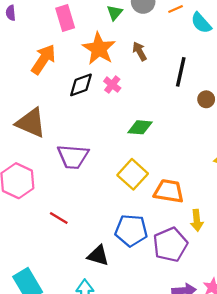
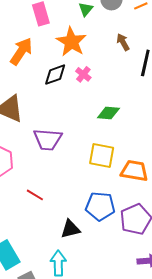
brown arrow: (140, 51) -> (123, 42), moved
yellow square: (133, 174) -> (102, 155), turned -32
black triangle: (98, 256) -> (70, 229), turned -30

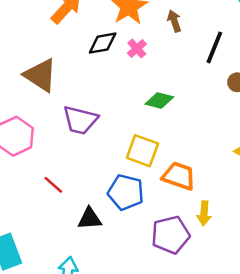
brown arrow: (123, 42) -> (174, 21), moved
blue pentagon: (100, 206) -> (126, 192), moved
black triangle: (70, 229) -> (90, 219), moved

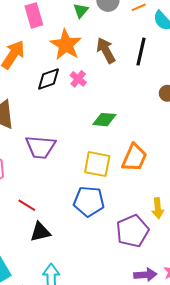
brown arrow: (174, 21) -> (106, 50), size x1.4
black line: (214, 47) -> (141, 52), moved
orange trapezoid: (179, 176) -> (134, 158), moved, turned 104
black triangle: (90, 219) -> (40, 232), moved

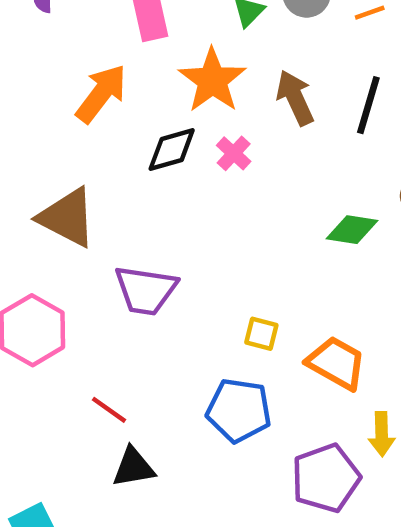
green diamond: (104, 120) -> (352, 230), moved
orange trapezoid: (134, 158) -> (336, 363), moved, turned -88
yellow square: (97, 164) -> (261, 334), size x0.6

